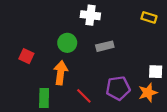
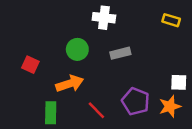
orange arrow: (61, 73) -> (70, 84), turned 65
purple pentagon: (118, 88) -> (136, 101), turned 30

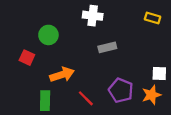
green circle: (77, 49) -> (48, 35), moved

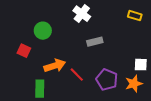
white cross: (93, 16) -> (82, 14), turned 30
red line: (86, 98) -> (77, 75), moved

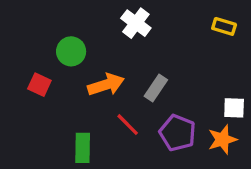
gray rectangle: (95, 42) -> (156, 88), moved, turned -42
orange arrow: (55, 66) -> (106, 85), moved
green rectangle: (40, 89) -> (83, 148), moved

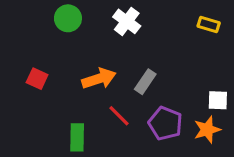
green circle: (71, 51) -> (68, 18), moved

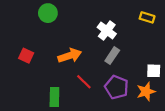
white cross: (127, 21) -> (107, 31), moved
gray rectangle: (145, 82) -> (112, 56), moved

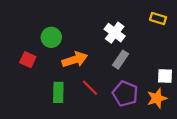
green circle: (48, 13) -> (51, 37), moved
green rectangle: (54, 97) -> (58, 92), moved

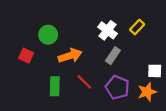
yellow rectangle: (158, 19) -> (137, 27), moved, turned -64

